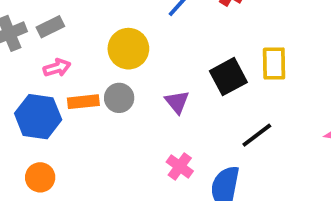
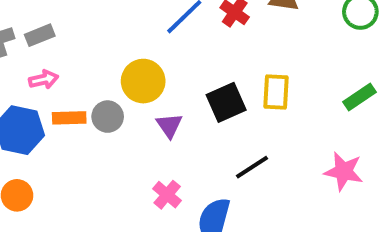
yellow circle: (128, 49) -> (143, 81), moved

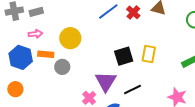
yellow circle: (143, 81) -> (70, 38), moved
gray circle: (108, 117) -> (62, 67), moved
purple triangle: (169, 125) -> (106, 81), moved, size x1.6

